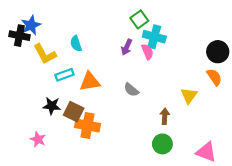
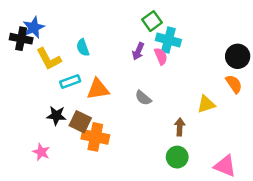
yellow triangle: (189, 96) -> (206, 104), turned 36

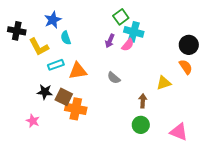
blue star: (34, 27) -> (53, 20), moved
pink semicircle: (161, 56) -> (128, 45), turned 64

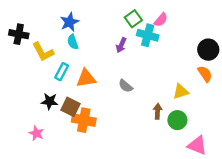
blue star: (53, 20) -> (69, 22), moved
pink semicircle: (128, 45) -> (161, 20), moved
cyan rectangle: (56, 65) -> (62, 72), turned -42
green circle: (141, 125) -> (177, 120), moved

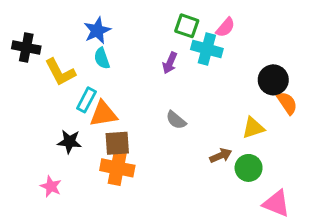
green square: (133, 19) -> (187, 26), turned -35
black circle: (208, 50) -> (273, 80), moved
orange triangle: (86, 78) -> (103, 114), moved
brown square: (71, 107) -> (117, 143), moved, turned -30
brown arrow: (158, 111) -> (221, 156), turned 64

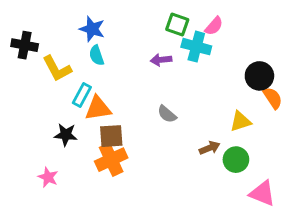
blue star: (97, 30) -> (92, 29), turned -30
purple arrow: (170, 63) -> (161, 60), turned 60
orange cross: (117, 168) -> (111, 160), turned -36

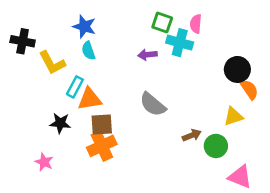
pink semicircle: (214, 26) -> (196, 24), turned 144
gray semicircle: (167, 114) -> (153, 104), size x1.5
yellow triangle: (240, 121) -> (233, 116), moved

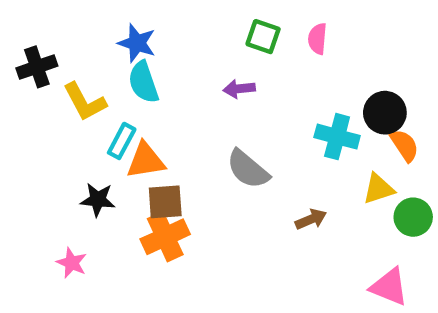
black cross: (23, 41) -> (37, 67), turned -30
cyan cross: (180, 43) -> (337, 137), moved
cyan semicircle: (88, 51) -> (143, 82), size x1.4
green circle: (216, 146) -> (413, 217), moved

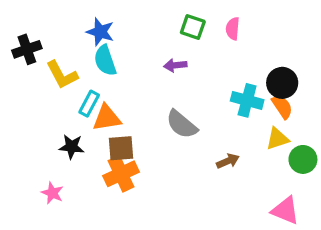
orange semicircle: (404, 145) -> (282, 107), moved

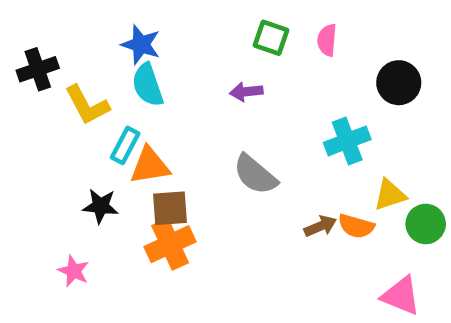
black circle: (282, 83) -> (399, 83), moved
cyan cross: (247, 100) -> (347, 141), turned -36
orange semicircle: (282, 107) -> (356, 226), moved, turned 140

